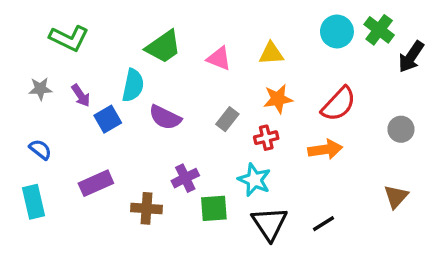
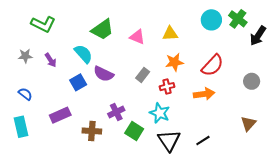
cyan semicircle: (133, 85) -> (83, 54), turned -54
blue square: (108, 119) -> (78, 82), moved
green square: (214, 208) -> (134, 131), turned 36

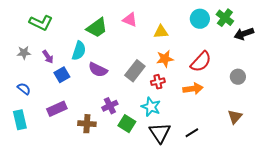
black arrow: (258, 36) -> (244, 34), turned 36
pink triangle: (137, 37) -> (130, 20), moved
cyan semicircle: (83, 54) -> (79, 51), turned 60
gray rectangle: (143, 75) -> (135, 71), size x1.5
blue square: (78, 82) -> (62, 75), moved

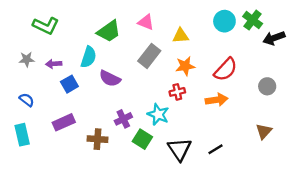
purple arrow: (48, 57) -> (54, 64), turned 120
gray rectangle: (135, 71) -> (149, 56), moved
cyan star: (151, 107) -> (158, 114), moved

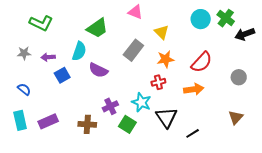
pink triangle: (146, 22) -> (135, 12), moved
yellow triangle: (181, 36) -> (161, 32), turned 49
purple rectangle: (64, 122) -> (48, 121), moved
black triangle: (180, 149) -> (166, 117), moved

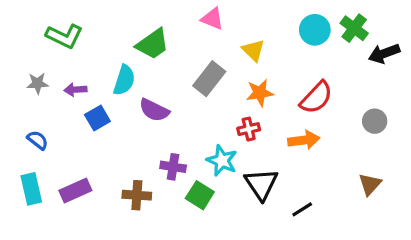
purple cross: (110, 106) -> (173, 167), turned 35

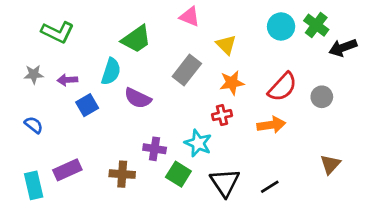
gray circle: (375, 121) -> (322, 97), moved
black triangle: (261, 184) -> (225, 183), moved
cyan rectangle: (31, 189) -> (34, 185), moved

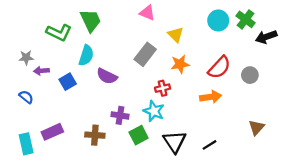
green L-shape: (58, 32) -> (59, 32), moved
green trapezoid: (136, 39) -> (91, 20), moved, turned -80
purple arrow: (67, 80) -> (41, 71), moved
red cross: (222, 115) -> (163, 88), moved
green square: (178, 174) -> (139, 135), turned 30

